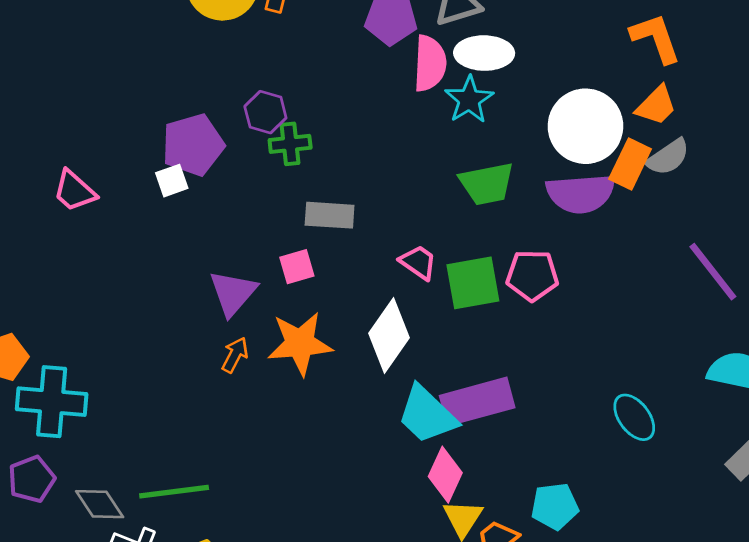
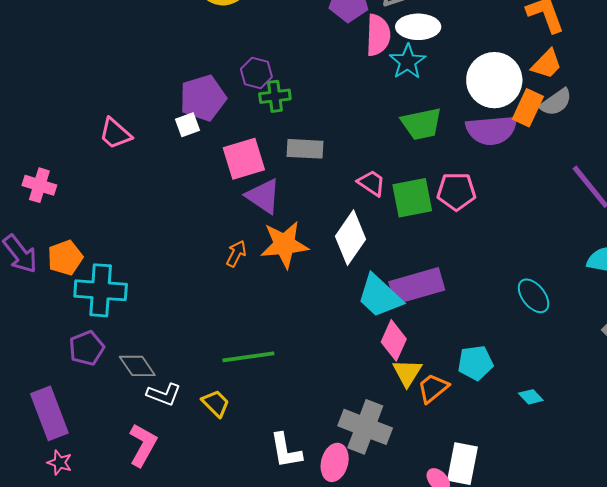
pink square: (297, 267) -> (244, 159), moved, size x1.6
purple triangle: (233, 293) -> (263, 196), moved, turned -36
green line: (174, 492) -> (248, 357), moved

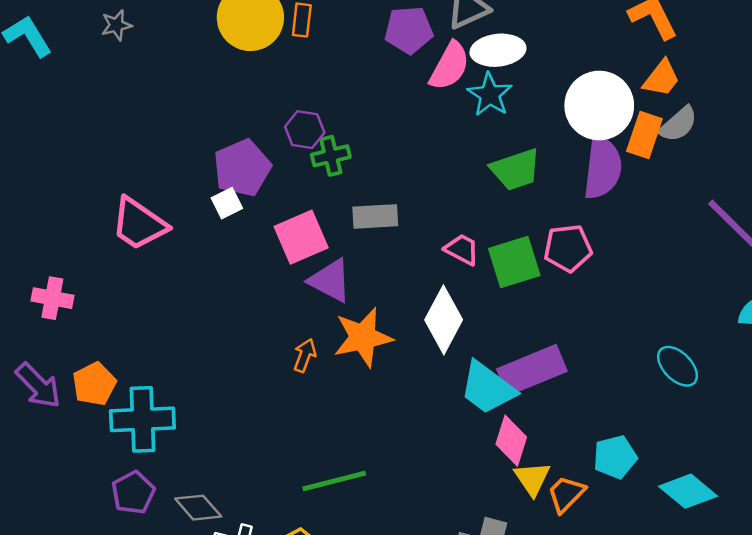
pink semicircle: (378, 35) -> (450, 66), turned 33
purple semicircle: (491, 130) -> (603, 168), turned -72
pink trapezoid: (115, 134) -> (139, 224), size x1.4
cyan diamond: (531, 397) -> (688, 491), size x1.8

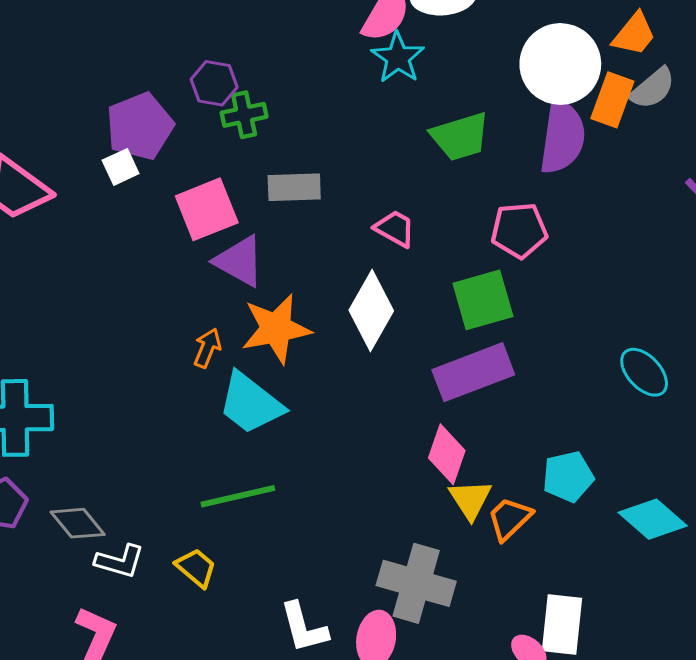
cyan star: (490, 95) -> (398, 58), moved
green square: (514, 262) -> (483, 300), moved
cyan trapezoid: (487, 388) -> (251, 403), moved

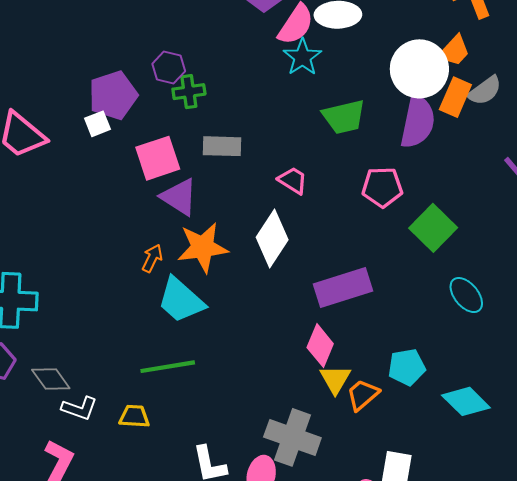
orange trapezoid: (634, 34) -> (454, 51), moved
green square: (483, 300) -> (433, 228), moved, turned -33
yellow trapezoid: (196, 568) -> (134, 416), turned -40

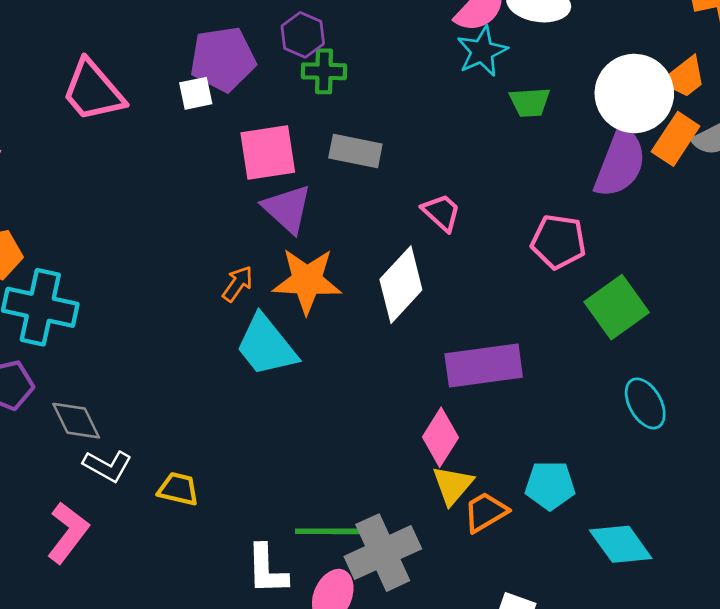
green trapezoid: (344, 117) -> (530, 102), moved, size x0.7
green line: (168, 367) -> (332, 531), moved
gray cross: (292, 437) -> (383, 553), turned 36

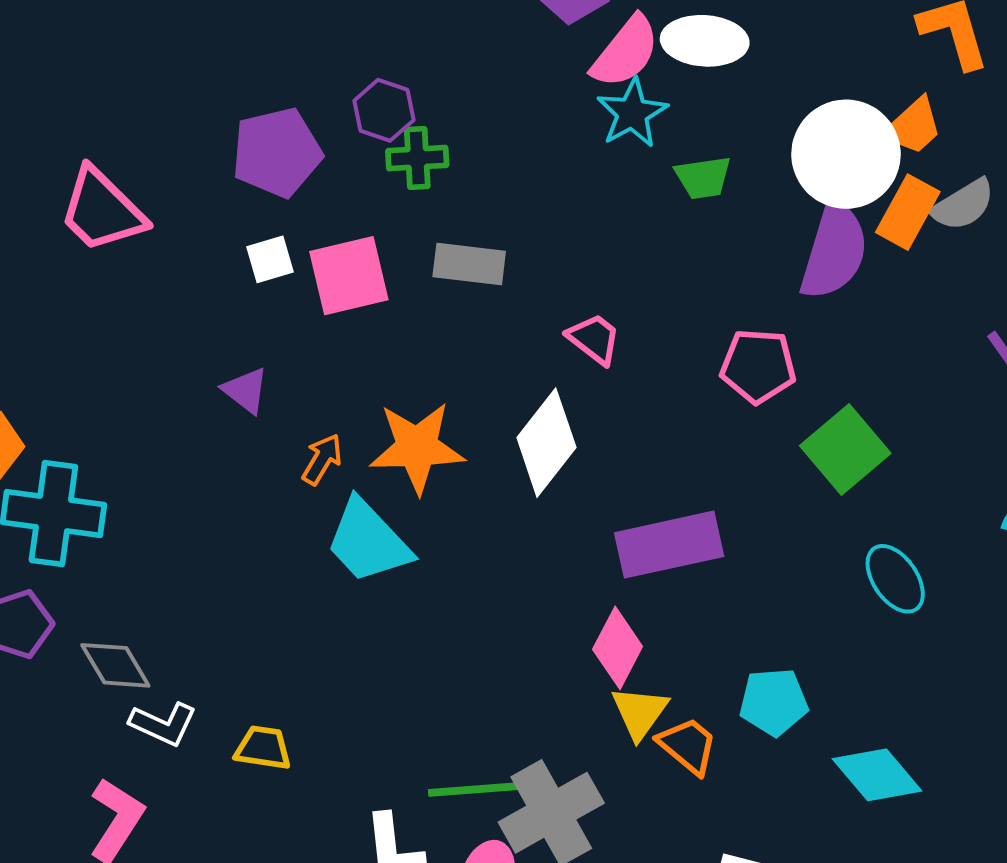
white square: (196, 93) -> (270, 259), moved
purple triangle: (287, 209) -> (246, 390), moved, size x0.7
orange trapezoid: (485, 512) -> (688, 746), turned 75

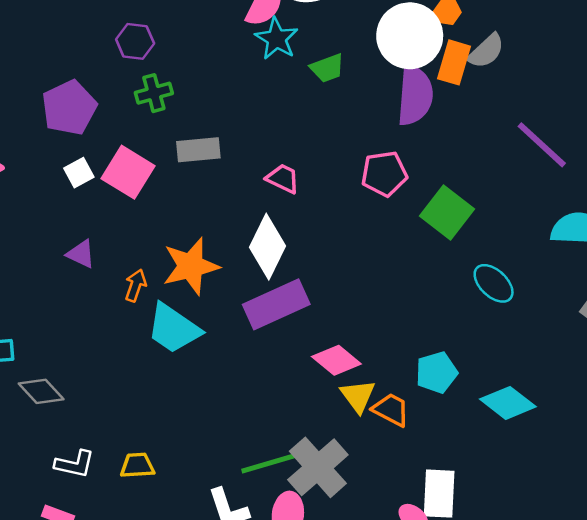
purple hexagon: (384, 110) -> (135, 41), moved
pink square: (349, 276) -> (128, 172), turned -33
purple rectangle: (669, 545) -> (276, 304), moved
pink diamond: (618, 648) -> (336, 360), turned -66
gray diamond: (115, 665) -> (41, 391), moved

